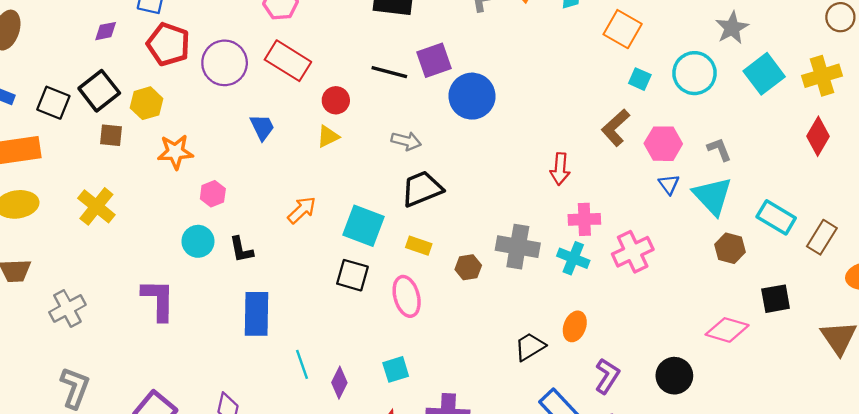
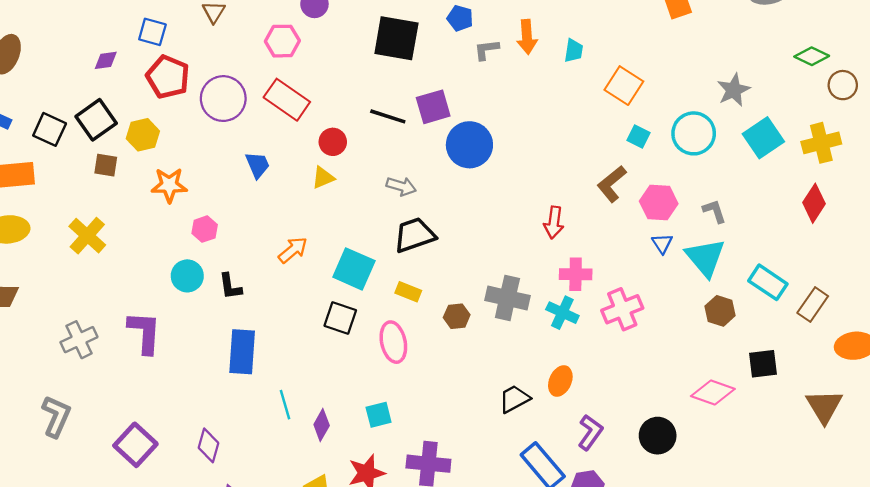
gray cross: (67, 308) -> (79, 340), moved

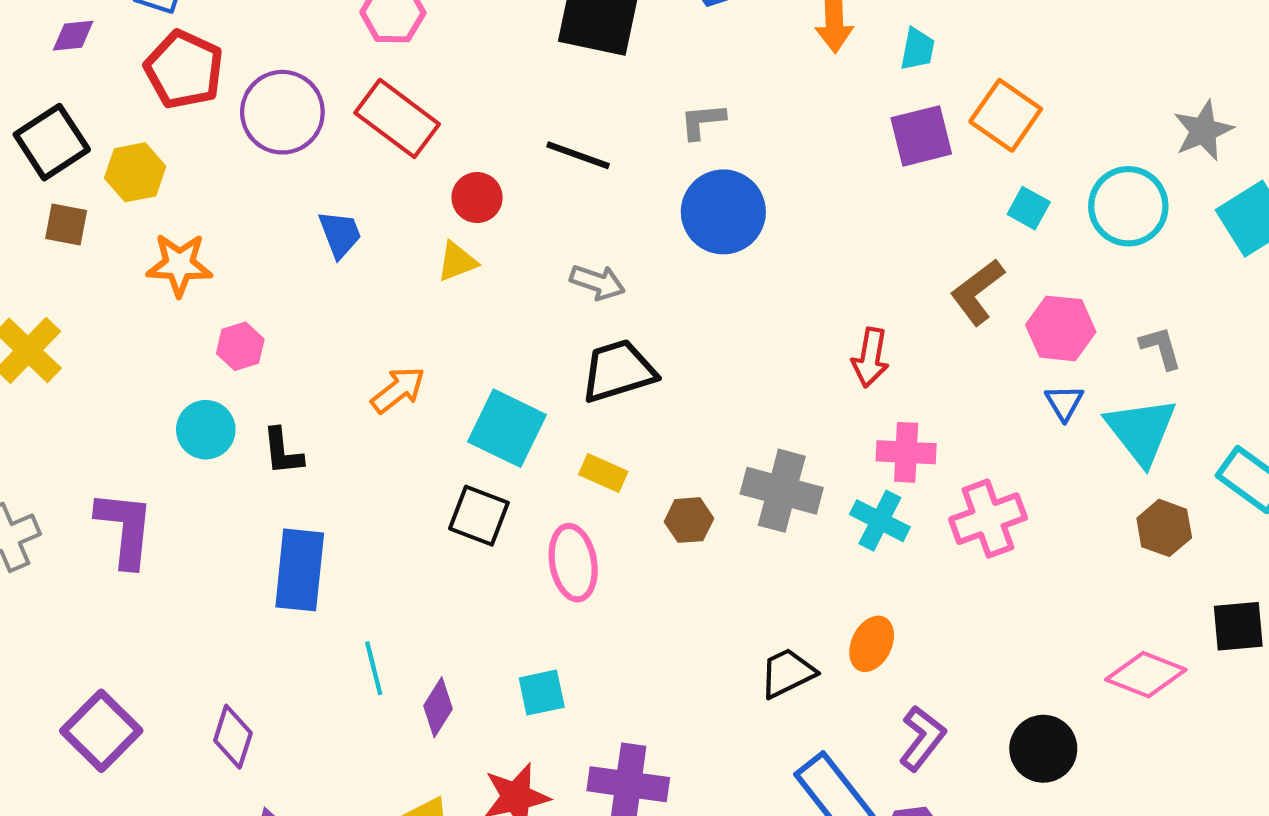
gray L-shape: (487, 50) -> (703, 121), moved
purple square: (433, 107) -> (921, 136), moved

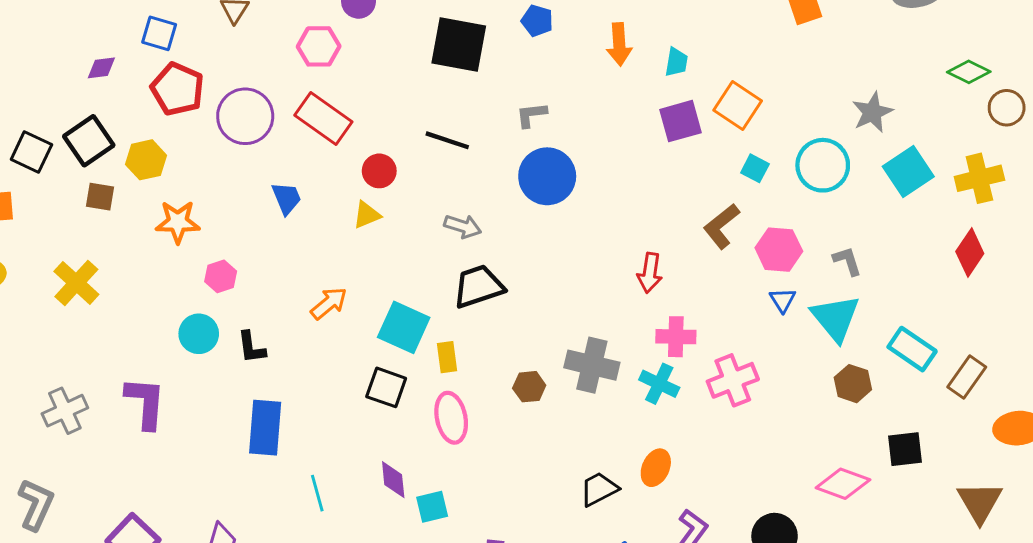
yellow rectangle: (603, 473) -> (447, 357), moved, turned 60
purple diamond: (438, 707) -> (393, 480), moved, turned -36

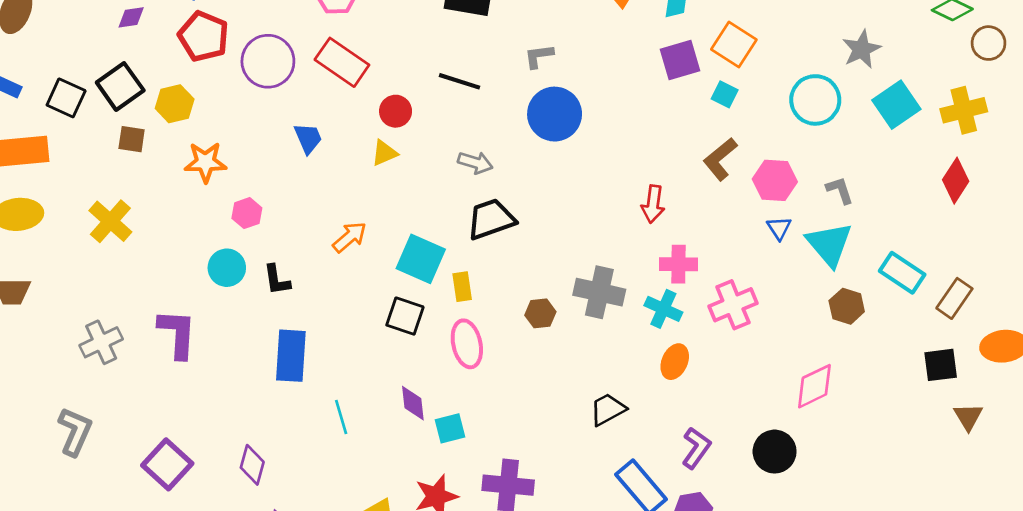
cyan square: (755, 168) -> (725, 94), moved
black square: (905, 449) -> (941, 365), moved
orange ellipse: (656, 468) -> (675, 362), moved
pink diamond: (843, 484) -> (814, 386), moved, turned -45
brown triangle: (980, 502) -> (968, 417), size x0.7

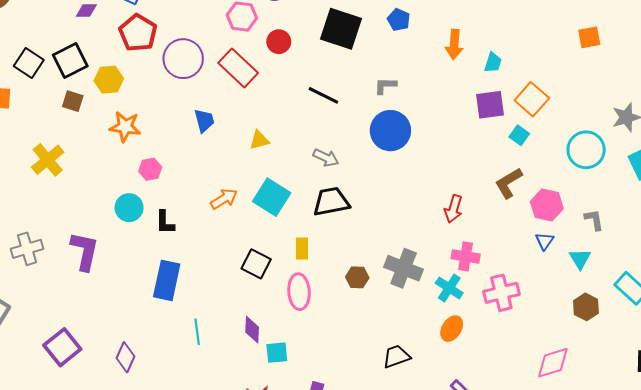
red circle: (396, 111) -> (279, 42), moved
cyan triangle: (829, 244) -> (580, 259), size x0.6
cyan square: (421, 259) -> (272, 197), moved

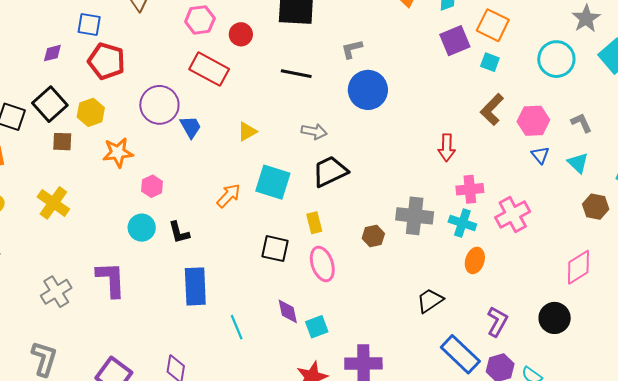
purple circle: (183, 59) -> (159, 105), moved

